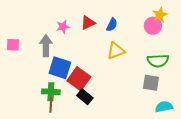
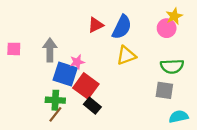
blue semicircle: (112, 25) -> (122, 27), size x1.6
pink star: (63, 27) -> (77, 62), moved
brown line: (51, 105) -> (55, 114), turned 35

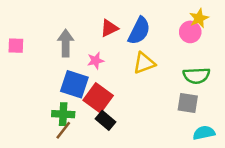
pink square: (14, 49) -> (16, 46), moved
gray arrow: (50, 50) -> (66, 43), moved
pink star: (77, 62) -> (96, 61), moved

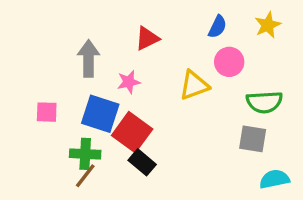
blue semicircle: (139, 31) -> (217, 27), moved, size x0.6
pink circle: (190, 32) -> (229, 62), moved
pink square: (16, 46) -> (47, 112), moved

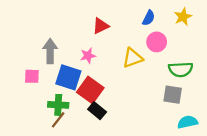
gray arrow: (89, 59) -> (50, 51), moved

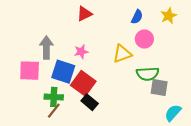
red triangle: (101, 26) -> (84, 14), moved
green semicircle: (181, 69) -> (148, 74), moved
pink square: (32, 76) -> (30, 71), size x1.5
cyan semicircle: (188, 122) -> (173, 113), turned -36

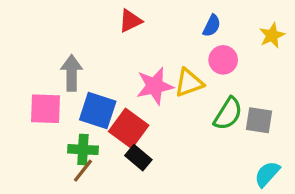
yellow star: (169, 16) -> (272, 35), moved
pink star: (81, 52) -> (155, 86), moved, size x1.6
green semicircle: (148, 74) -> (228, 114), turned -55
gray square: (159, 87) -> (259, 120), moved

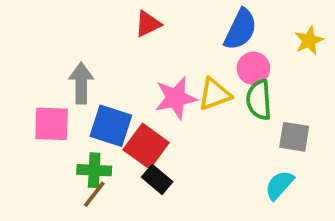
blue semicircle: (212, 26) -> (240, 29), size x1.6
green semicircle: (228, 114) -> (259, 100), moved, turned 144
cyan semicircle: (267, 174) -> (279, 185), moved

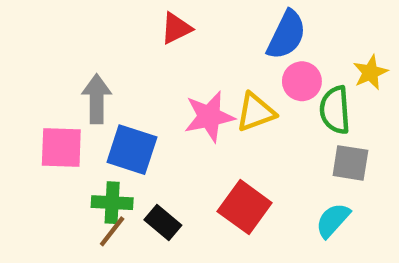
yellow star: (309, 41) -> (370, 72), moved
green semicircle: (259, 100) -> (335, 110), moved
red square: (146, 146) -> (245, 207), moved
black rectangle: (157, 179) -> (163, 222), moved

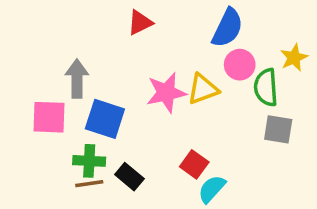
red square: (245, 207) -> (194, 164), size x0.7
cyan semicircle: (333, 220) -> (212, 189), moved
brown line: (112, 231) -> (89, 184), turned 44

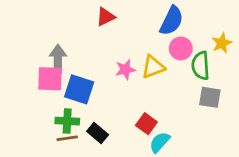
pink star: (166, 93) -> (125, 70), size x0.7
pink square: (49, 117) -> (50, 79), moved

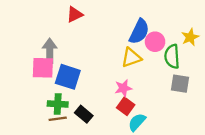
red triangle: (106, 17) -> (75, 15), moved
blue semicircle: (172, 21) -> (139, 32), moved
pink star: (125, 70) -> (123, 88), moved

